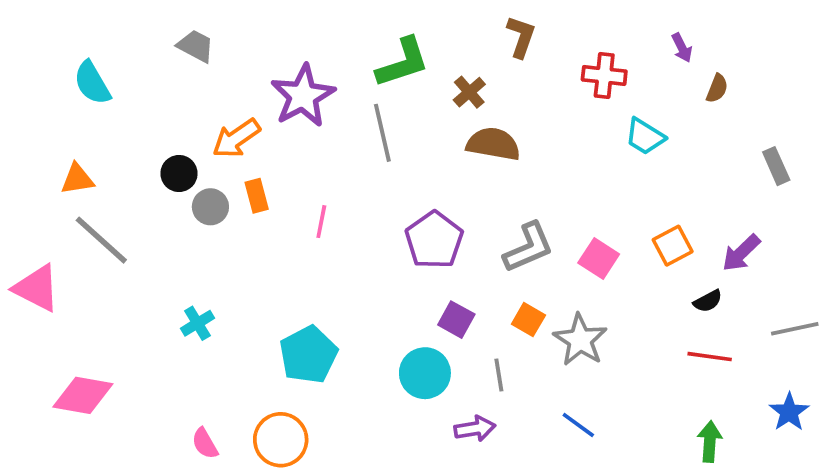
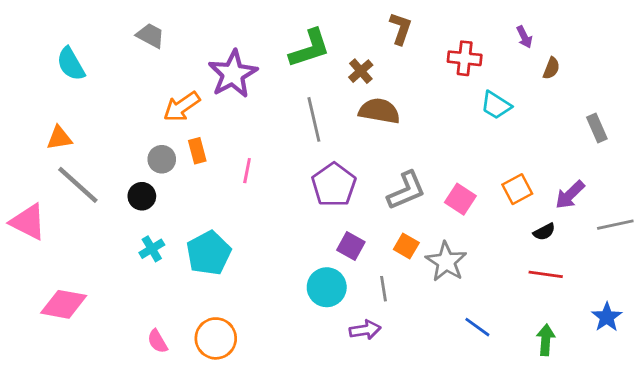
gray line: (382, 133) -> (314, 119), moved
black circle: (179, 173) -> (142, 196), moved
gray line: (795, 329) -> (615, 225), moved
cyan pentagon: (308, 355) -> (209, 253), moved
blue line: (578, 425) -> (477, 327), moved

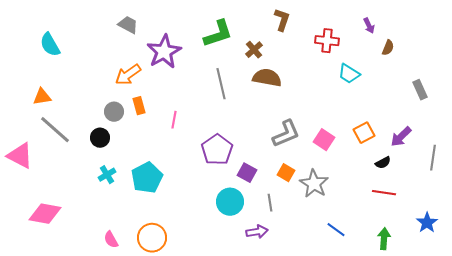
gray trapezoid: (150, 36) -> (128, 25), moved
purple pentagon: (334, 185) -> (217, 150), moved
gray line: (615, 225) -> (433, 158), turned -70

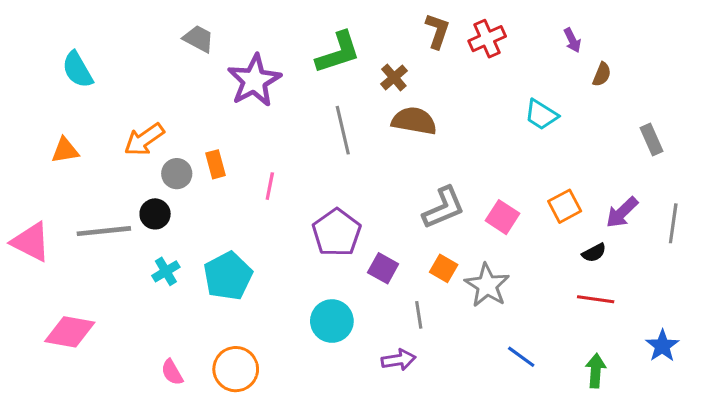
red cross: (327, 41) -> (487, 39), moved, turned -30
orange arrow: (128, 75) -> (144, 140), moved
gray line: (55, 130) -> (104, 231), moved, turned -48
gray line: (433, 158) -> (673, 223), moved
cyan circle: (230, 202) -> (332, 321), moved

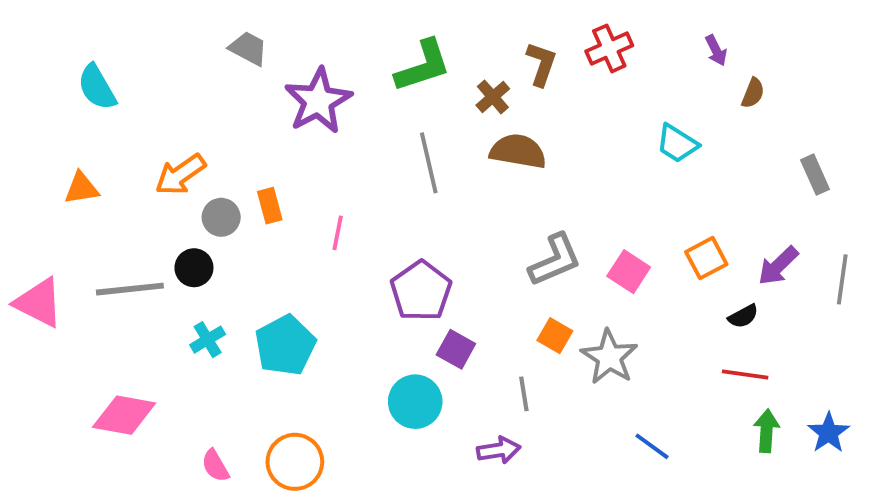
brown L-shape: (437, 31) -> (541, 64), moved
purple square: (383, 268) -> (456, 349), moved
pink diamond: (70, 332) -> (124, 415), moved
green arrow: (596, 371) -> (766, 431), moved

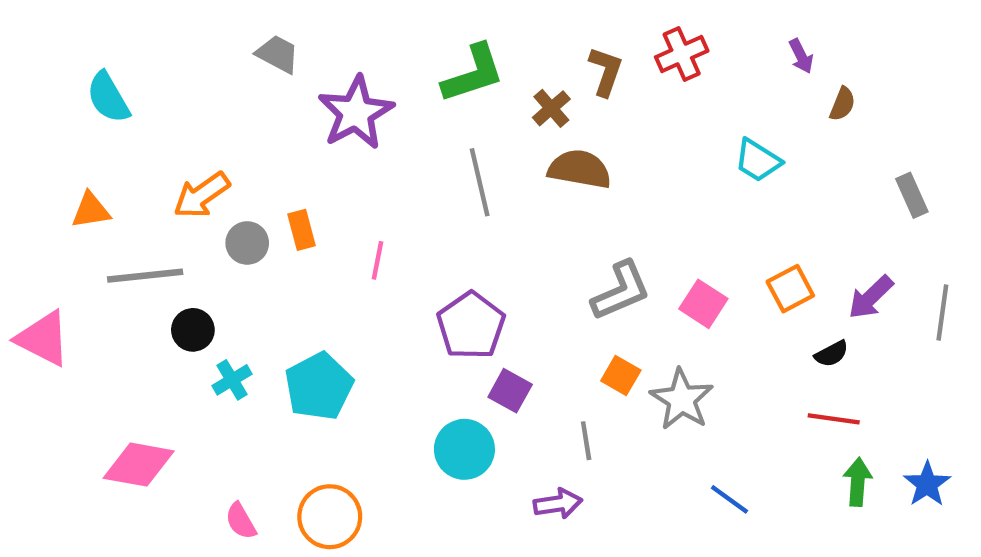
black circle: (194, 268) -> (193, 330), moved
gray line: (130, 289) -> (145, 276), moved

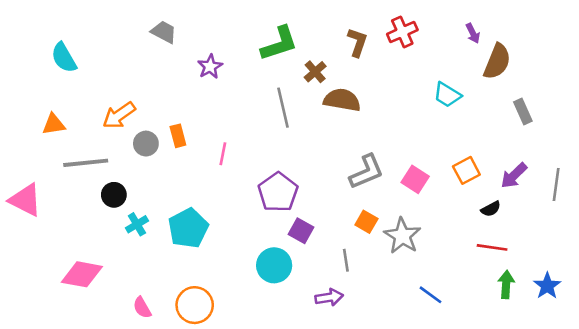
brown semicircle: (842, 104) -> (497, 61), size x1.8
brown cross: (551, 108) -> (315, 72), moved
purple star: (356, 113) -> (210, 67), size x0.6
gray rectangle: (912, 195) -> (523, 111), moved

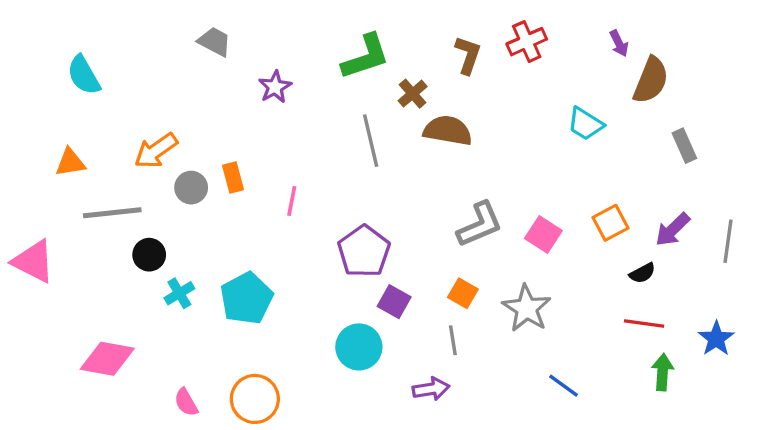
orange square: (366, 222) -> (463, 293), moved
blue star: (547, 286) -> (716, 339), moved

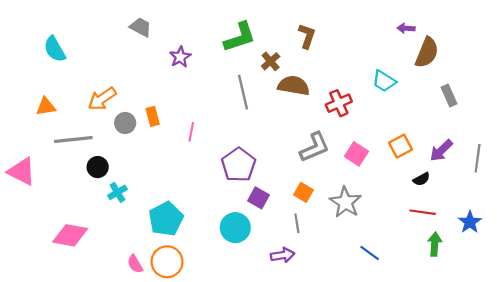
red cross: (527, 42) -> (339, 103), moved
purple arrow: (619, 43) -> (406, 28), turned 119
cyan pentagon: (246, 298) -> (166, 219), moved
pink semicircle: (186, 402) -> (135, 264), moved

